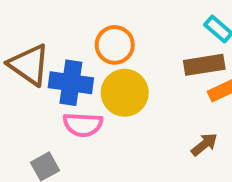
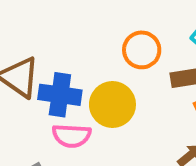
orange circle: (115, 45) -> (142, 50), moved

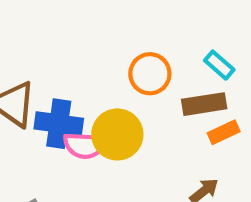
pink semicircle: (72, 136) -> (85, 145), moved

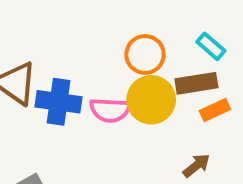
yellow circle: (117, 134) -> (151, 100), moved
pink semicircle: (85, 145) -> (110, 110), moved

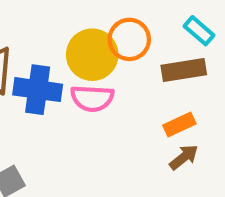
yellow circle: (151, 100) -> (92, 55), moved
orange rectangle: (215, 110) -> (179, 124), moved

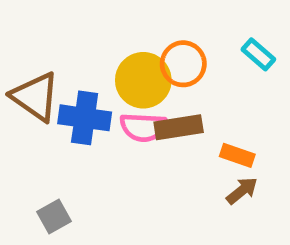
brown rectangle: (184, 70) -> (179, 127), moved
orange rectangle: (179, 124) -> (237, 155), turned 44

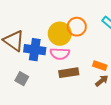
brown rectangle: (179, 127) -> (69, 73), moved
gray square: (54, 216) -> (22, 79), moved, turned -32

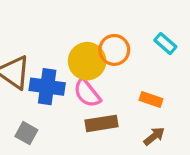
pink semicircle: (60, 54) -> (87, 93), turned 48
orange rectangle: (100, 66) -> (151, 99), moved

